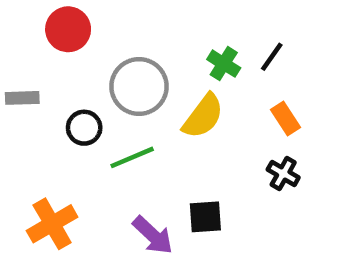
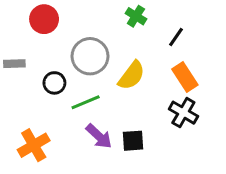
green cross: (224, 64) -> (136, 16), moved
orange rectangle: (285, 119) -> (185, 77), size x1.4
black cross: (283, 173) -> (183, 113), size x1.4
purple arrow: (153, 235) -> (99, 136), moved

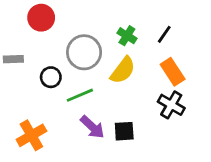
green cross: (136, 16) -> (127, 36), moved

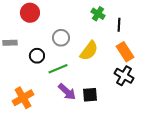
black line: (164, 34) -> (119, 25), turned -32
green cross: (127, 36) -> (98, 14), moved
gray circle: (84, 52) -> (61, 38), size x0.7

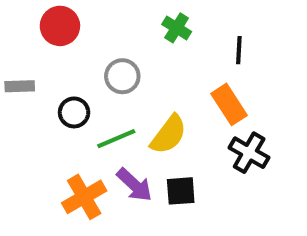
green cross: (98, 14) -> (177, 28), moved
yellow semicircle: (89, 51) -> (169, 135), moved
orange rectangle: (125, 52) -> (229, 104), moved
orange cross: (23, 98) -> (84, 197), moved

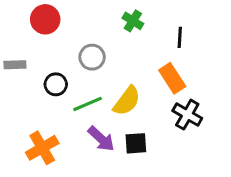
orange cross: (84, 197) -> (42, 148), moved

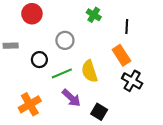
yellow semicircle: (127, 101) -> (89, 71), turned 125
black square: (136, 143) -> (99, 112), moved, turned 35

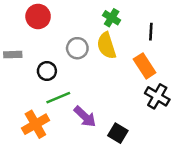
yellow semicircle: (89, 71) -> (106, 46), moved
green line: (62, 73) -> (58, 98), moved

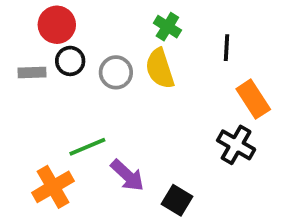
gray rectangle: (13, 55) -> (32, 72), moved
orange rectangle: (145, 66) -> (253, 99), moved
black circle: (47, 71) -> (70, 61), moved

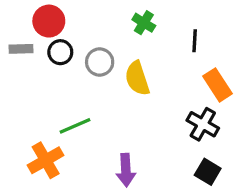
yellow semicircle: (160, 69) -> (137, 78), moved
gray rectangle: (32, 72) -> (21, 49), moved
purple arrow: (127, 175) -> (126, 170), moved, turned 44
black square: (177, 200) -> (208, 172), moved

